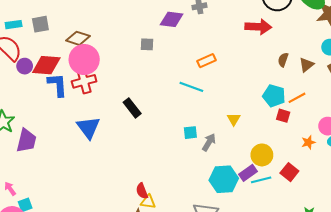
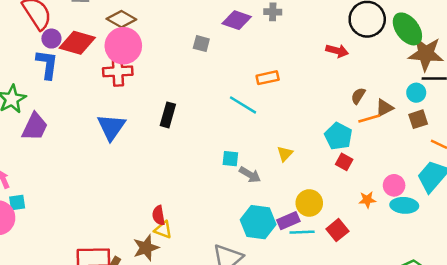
red arrow: (258, 27) -> (337, 51), size x0.7
blue L-shape: (57, 85) -> (47, 64), moved
orange line: (297, 98) -> (369, 118), moved
black rectangle: (132, 108) -> (168, 115), turned 42
gray arrow: (209, 142) -> (250, 175), turned 78

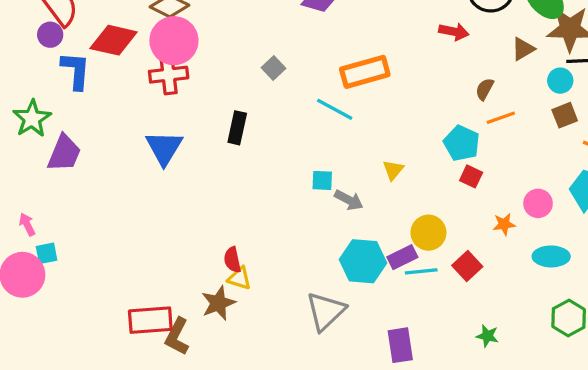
purple circle: (51, 39) -> (50, 35), moved
gray square: (201, 44) -> (274, 68), moved, turned 35
orange rectangle: (268, 78) -> (365, 72), size x1.6
brown triangle: (384, 108) -> (523, 49), moved
cyan ellipse: (404, 205) -> (551, 256), moved

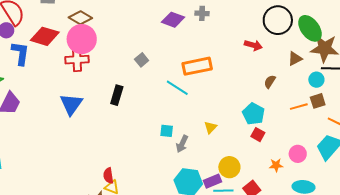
orange line: (501, 118) -> (299, 107), moved
gray arrow: (349, 200) -> (182, 144), turned 84

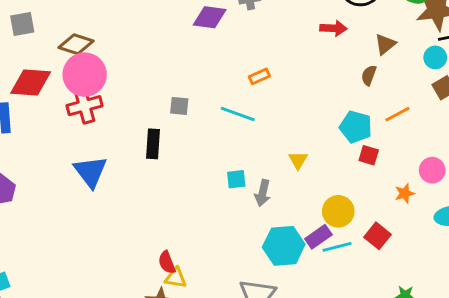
brown triangle: (295, 59) -> (385, 44), moved
gray square: (142, 60) -> (179, 106), moved, turned -32
orange rectangle: (197, 66) -> (259, 76), size x0.5
orange line: (299, 107) -> (397, 114), moved

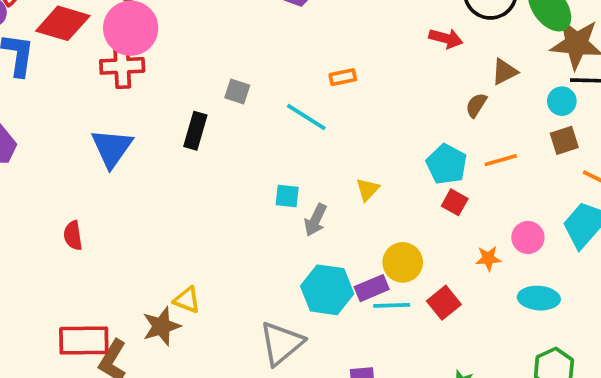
red semicircle: (167, 262) -> (73, 236), moved

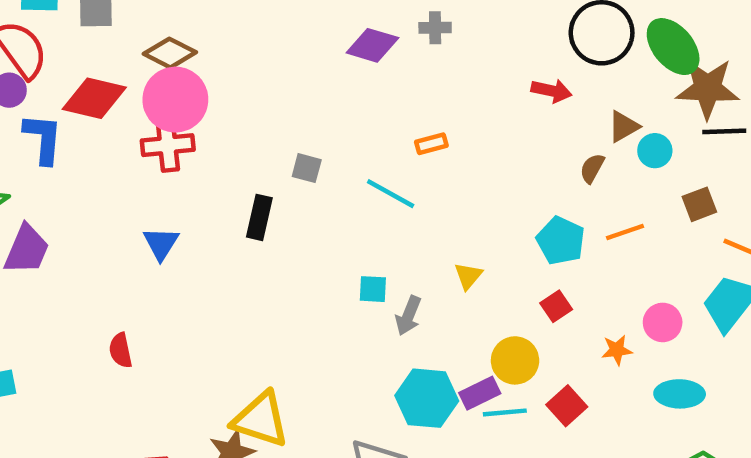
cyan circle: (562, 101) -> (655, 151), moved
blue triangle: (112, 148) -> (161, 243), size x0.7
red square: (455, 202) -> (556, 306), moved, turned 30
yellow triangle: (187, 300) -> (261, 419), size x1.8

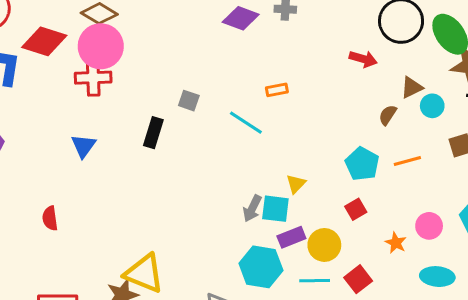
cyan square: (373, 289) -> (275, 209), moved, size x1.4
orange star: (617, 350) -> (396, 243), turned 30
purple rectangle: (480, 393) -> (291, 237), moved

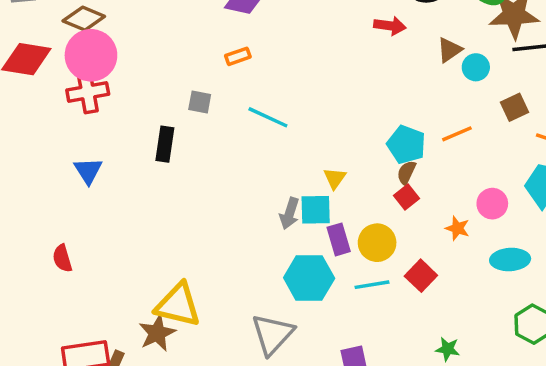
orange rectangle: (277, 90) -> (238, 56), moved
brown semicircle: (388, 115) -> (406, 173), moved
purple rectangle: (291, 237) -> (339, 239), turned -76

